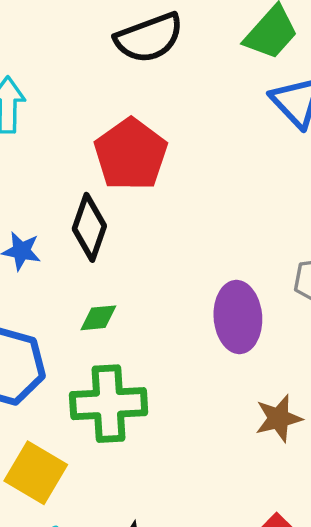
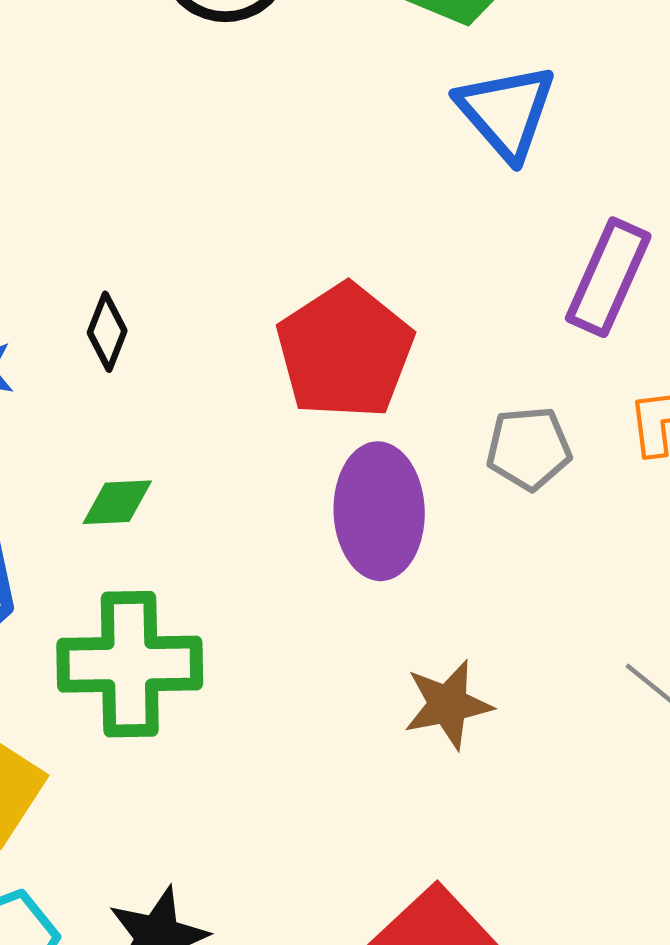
red pentagon: (131, 154) -> (345, 351), moved
black diamond: (89, 227) -> (107, 332), size x0.6

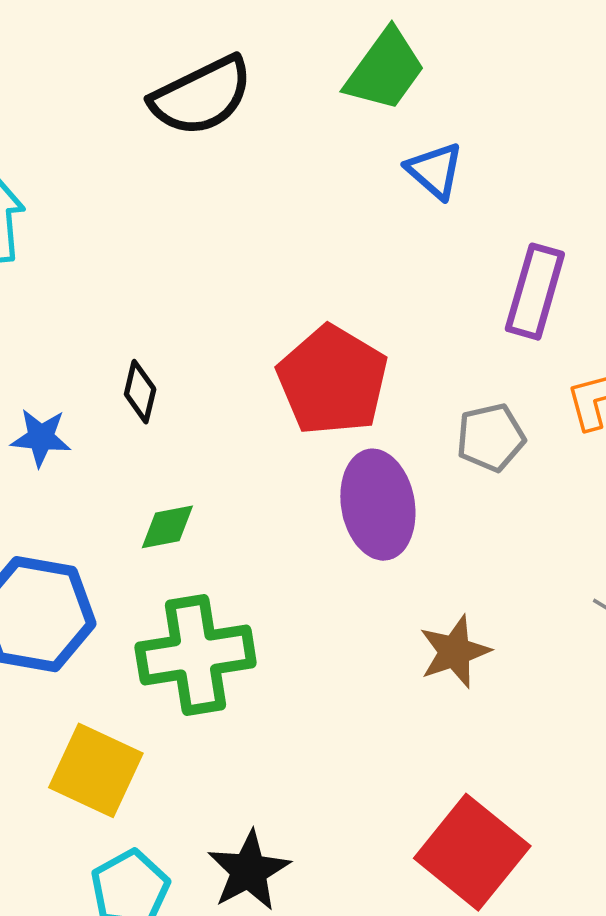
blue triangle: (506, 112) -> (435, 171), size x0.7

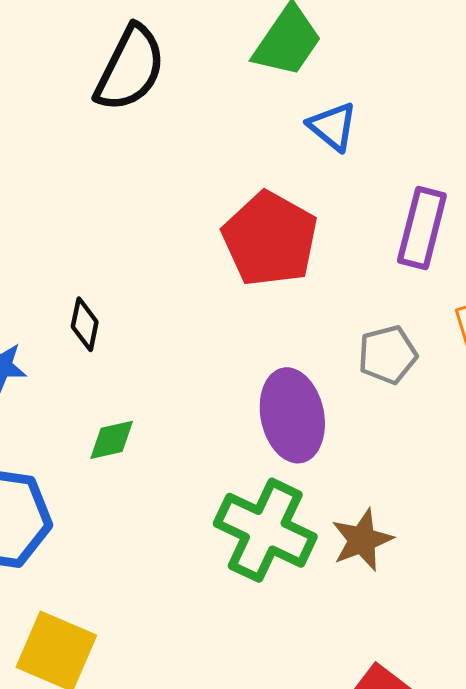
black semicircle: (202, 96) -> (130, 68), turned -36
red pentagon: (332, 380) -> (270, 239), moved
green cross: (196, 655) -> (265, 530), moved, turned 36

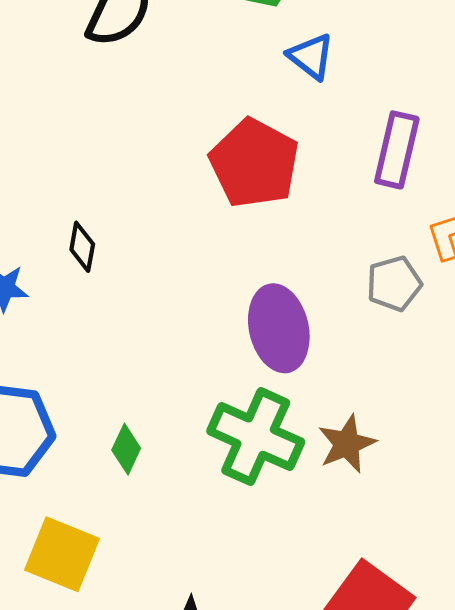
gray pentagon: (388, 355) -> (394, 284), moved
green diamond: (112, 440) -> (126, 449), moved, turned -51

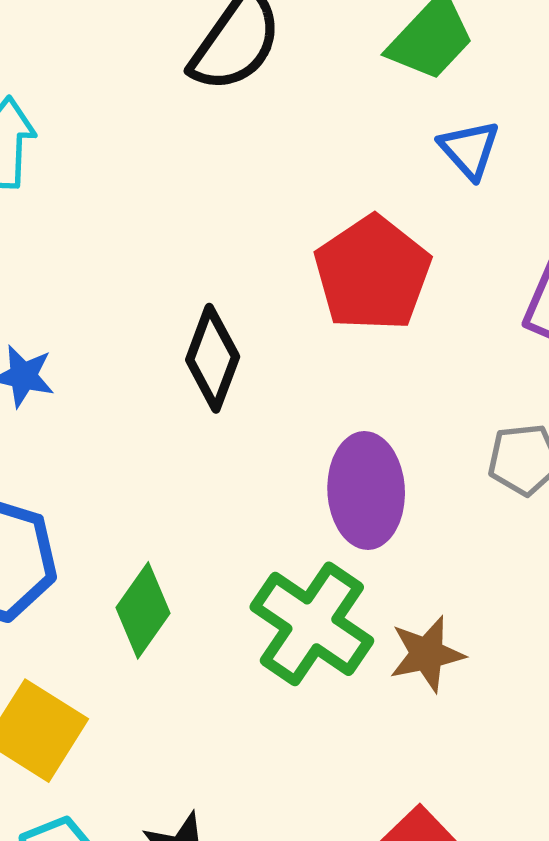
black diamond: (82, 247) -> (213, 358), moved, size x1.6
green diamond: (126, 449) -> (143, 610), size x1.4

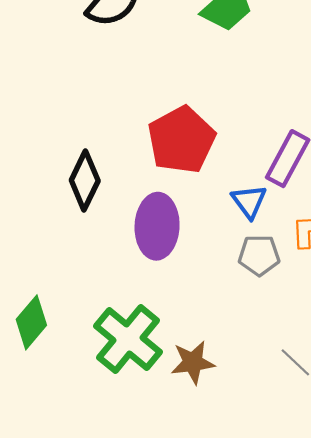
blue triangle: (469, 149) -> (249, 201), moved
purple ellipse: (366, 491) -> (157, 226), moved

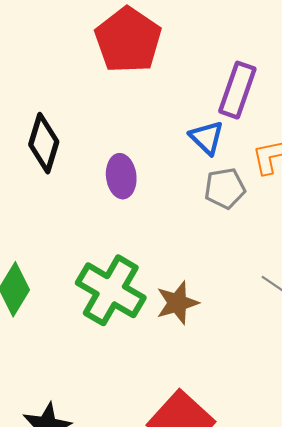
red pentagon: (181, 140) -> (128, 40), moved
purple ellipse: (157, 226) -> (121, 176), size x0.7

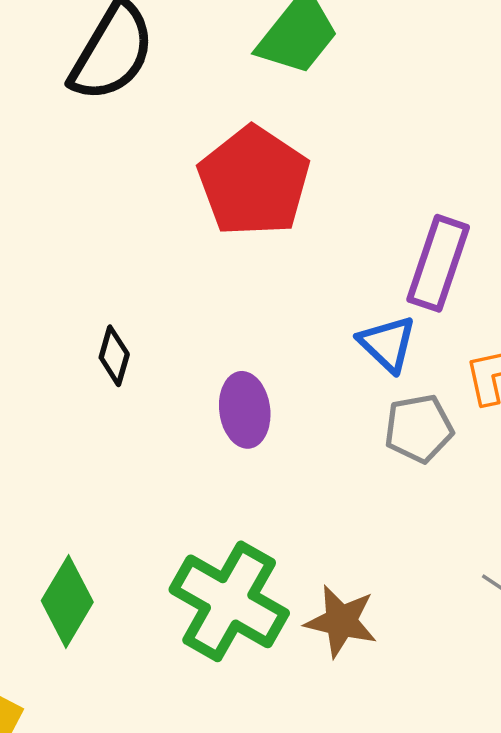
black diamond: (44, 143) -> (114, 356), size x0.6
brown star: (177, 303) -> (341, 621), turned 30

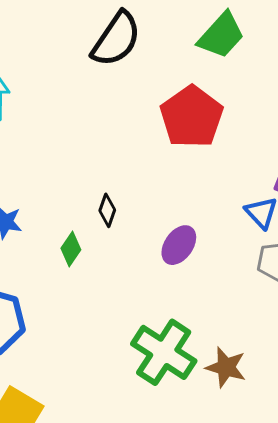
purple ellipse: (245, 410) -> (179, 245), turned 39
green diamond: (67, 601) -> (71, 249), moved, size x0.7

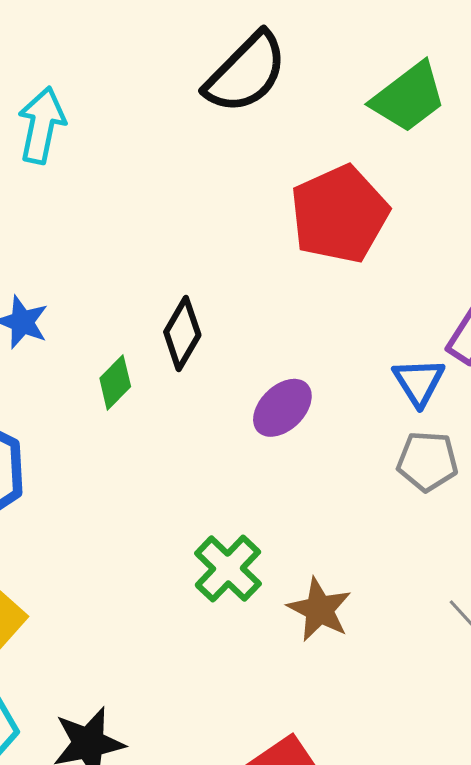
black diamond: (107, 210) -> (182, 334), size x1.4
green cross: (164, 352) -> (228, 569), size x0.7

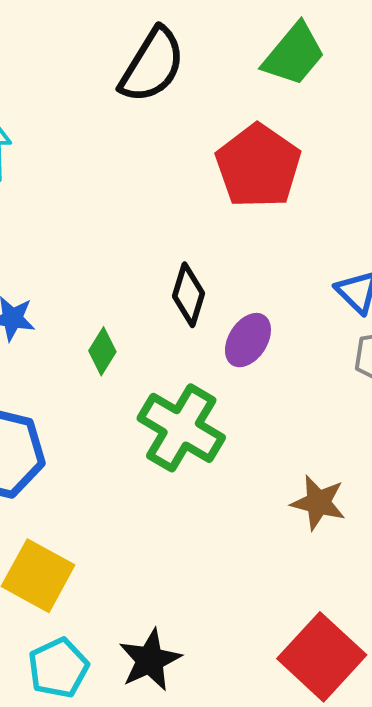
black diamond: (182, 334) -> (188, 295), moved
green cross: (228, 569) -> (181, 428), moved, size x1.4

